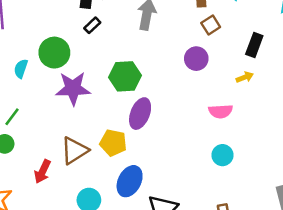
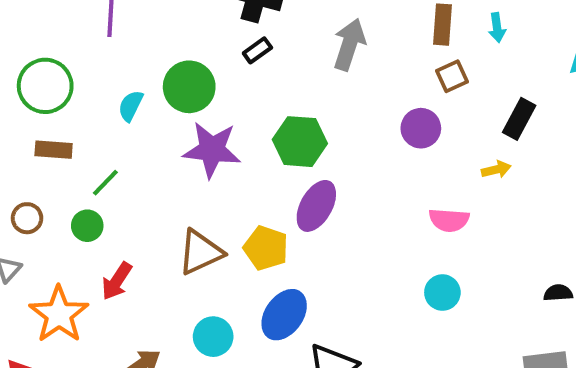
red arrow: (42, 172) -> (117, 281), moved

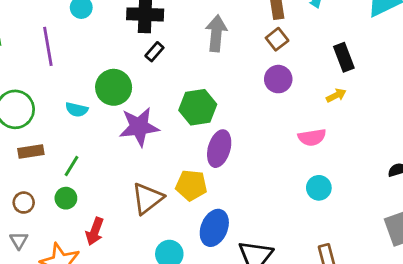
brown square: (452, 76) -> (277, 39), moved
cyan semicircle: (131, 106) -> (77, 110), turned -90
black rectangle: (519, 119) -> (344, 57), turned -36

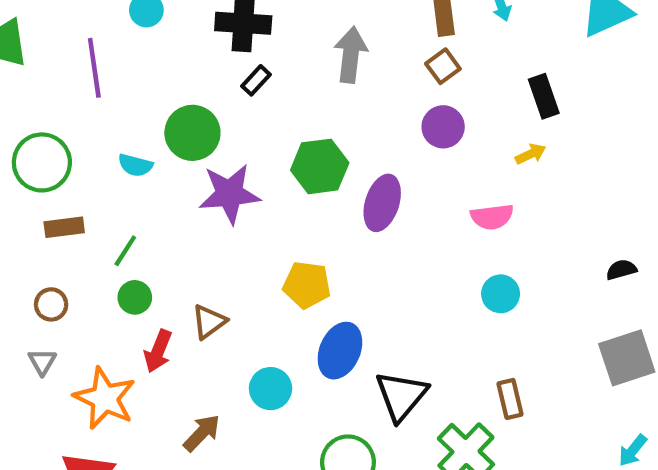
purple ellipse: (219, 149) -> (382, 203), moved
green circle: (66, 198) -> (135, 297), moved
brown triangle: (147, 198) -> (209, 322), moved, size x0.7

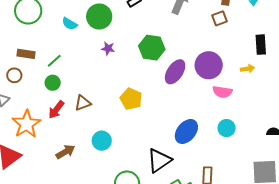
purple circle: (443, 127) -> (209, 65), moved, size x1.4
purple star: (230, 194) -> (108, 48), size x0.5
brown rectangle: (64, 227) -> (26, 54), moved
cyan circle: (501, 294) -> (227, 128), moved
blue ellipse: (340, 351) -> (186, 131), moved

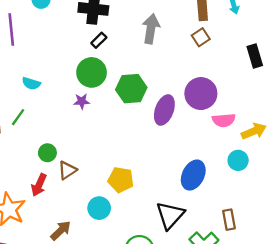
green circle: (99, 17) -> (92, 72), moved
green line: (54, 61) -> (18, 117), moved
yellow arrow: (248, 69) -> (254, 131), moved, size x1.5
green circle: (53, 83) -> (47, 153), moved
yellow pentagon: (131, 99) -> (121, 180), moved

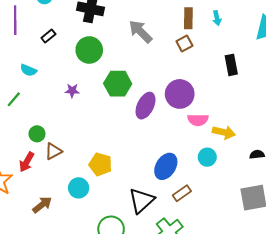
gray arrow: (151, 29) -> (140, 32), turned -60
black rectangle: (99, 40) -> (48, 36), moved
green circle: (92, 72) -> (89, 50), moved
yellow arrow: (254, 131) -> (224, 132), turned 30
brown rectangle: (229, 220) -> (182, 193), moved, turned 60

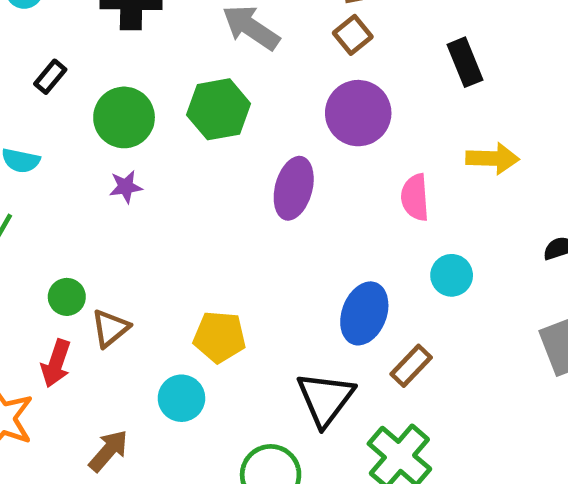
green circle: (89, 50) -> (124, 117), moved
green hexagon: (118, 84) -> (219, 109), moved
purple circle: (180, 94) -> (358, 113), moved
pink semicircle: (198, 120) -> (415, 197), turned 96
yellow arrow: (224, 132) -> (493, 158), moved

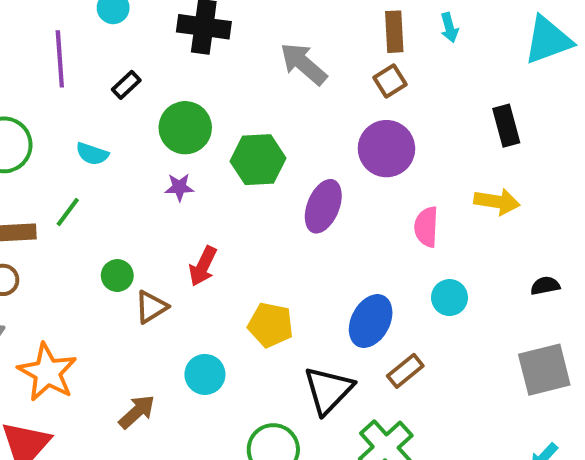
black rectangle: (465, 62) -> (506, 126), moved
green hexagon: (219, 109) -> (258, 160), moved
yellow pentagon: (219, 337) -> (271, 325), moved
red arrow: (56, 363) -> (203, 266), moved

